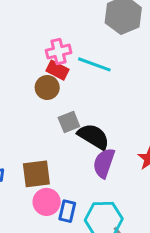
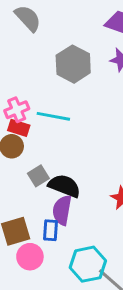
purple semicircle: (104, 163) -> (62, 210), moved
blue rectangle: (67, 211) -> (50, 230), moved

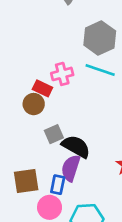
pink cross: (17, 110) -> (62, 74), moved
cyan line: (53, 116) -> (100, 70), moved
pink circle: (30, 257) -> (50, 207), moved

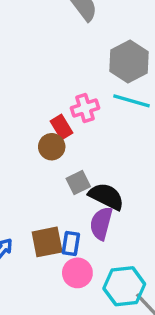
red rectangle: (42, 88) -> (62, 127), turned 36
blue rectangle: (58, 185) -> (71, 243), moved

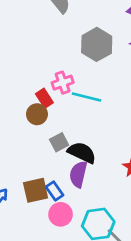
cyan line: (131, 101) -> (87, 97), moved
blue rectangle: (71, 243) -> (55, 191), turned -42

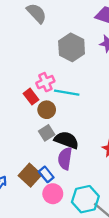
brown circle: (37, 114) -> (47, 110), moved
brown square: (36, 190) -> (30, 175), turned -30

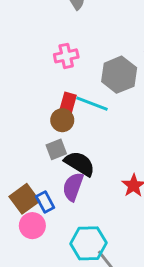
gray hexagon: (72, 47) -> (119, 75), moved
pink cross: (45, 82) -> (66, 56), moved
red rectangle: (31, 97) -> (68, 103), moved, turned 42
pink circle: (53, 194) -> (32, 226), moved

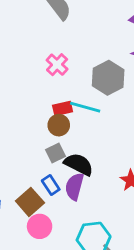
pink cross: (66, 56) -> (57, 65), turned -30
red rectangle: (68, 103) -> (63, 109), turned 66
blue rectangle: (45, 202) -> (51, 185), moved

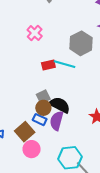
pink cross: (57, 65) -> (35, 33), moved
brown circle: (59, 125) -> (43, 108), moved
blue rectangle: (51, 185) -> (40, 120), turned -32

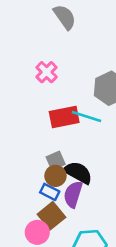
red rectangle: (48, 65) -> (64, 117), size x1.5
brown square: (25, 132) -> (51, 216), moved

